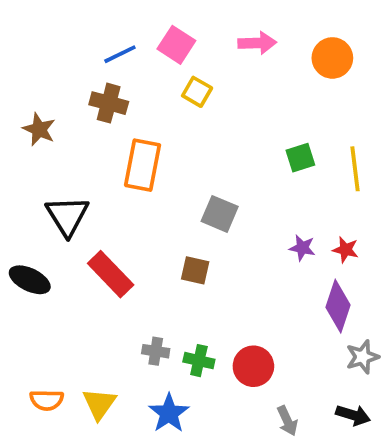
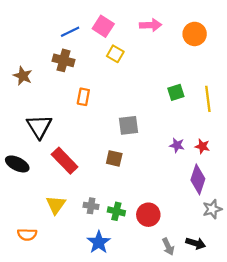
orange rectangle: (143, 165) -> (83, 97), size x0.6
gray square: (220, 214) -> (128, 125), turned -30
yellow triangle: (99, 404) -> (56, 205), moved
black arrow: (353, 415) -> (196, 243), moved

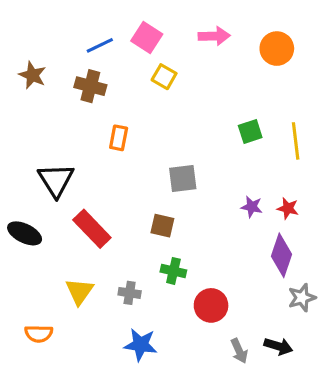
brown star: (23, 76) -> (32, 75), moved
green cross: (116, 211) -> (173, 271), moved
blue star: (99, 242) -> (141, 345), turned -30

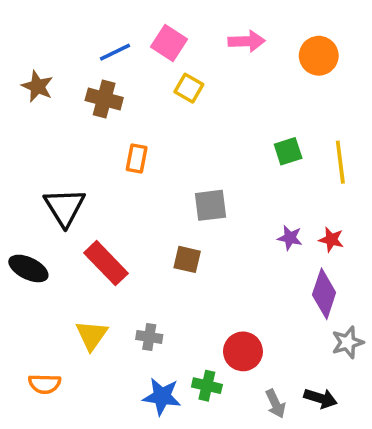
green cross: (173, 271) -> (207, 386), moved

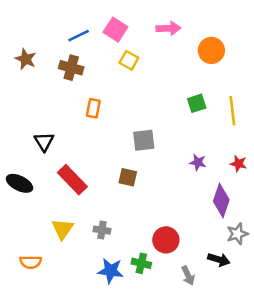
orange circle: (319, 56) -> (211, 50), moved
black triangle: (65, 207) -> (44, 141), size x0.7
red star: (331, 240) -> (238, 164), moved
black arrow: (321, 398) -> (219, 260), moved

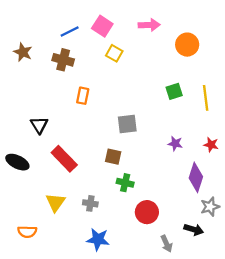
green cross: (141, 263) -> (125, 183), moved

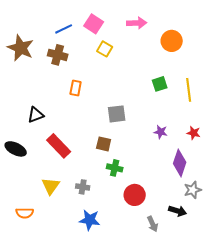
brown star: (23, 52) -> (21, 48), size x1.5
black triangle: (39, 125) -> (36, 115), turned 42

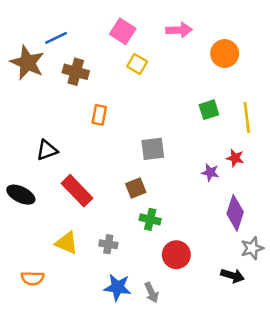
blue line: (64, 29) -> (56, 38), moved
red star: (194, 133) -> (235, 158), moved
brown square: (104, 144) -> (136, 188), turned -35
yellow triangle: (51, 186) -> (67, 243), turned -42
gray arrow: (153, 224) -> (151, 293), moved

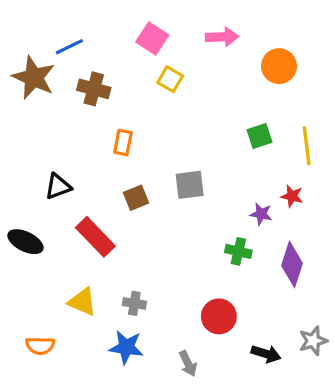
brown square: (136, 188) -> (136, 198), moved
green cross: (150, 219) -> (238, 251), moved
gray star: (252, 248) -> (313, 341), moved
black arrow: (232, 276) -> (266, 354), moved
blue star: (118, 287) -> (126, 347), moved

